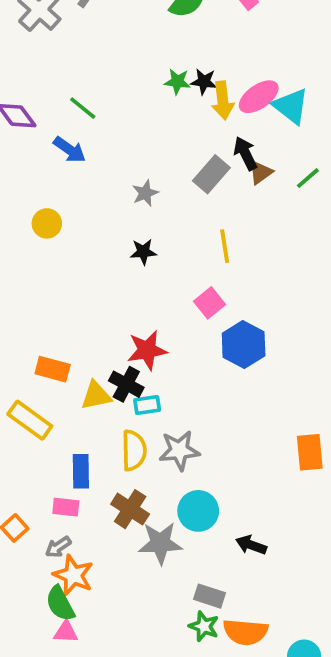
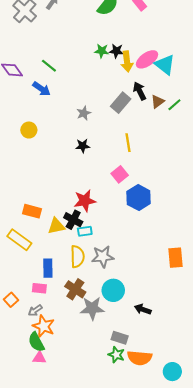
brown triangle: (261, 172) -> (158, 102), moved

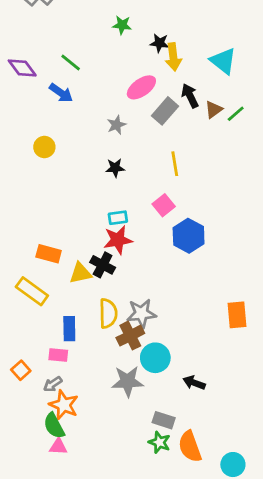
green star: (102, 51) -> (122, 25), moved
pink ellipse: (147, 59) -> (141, 87), moved
cyan rectangle: (85, 231) -> (118, 218), moved
brown cross: (75, 289) -> (130, 336), moved, turned 30
orange semicircle: (140, 358) -> (190, 447), turned 65

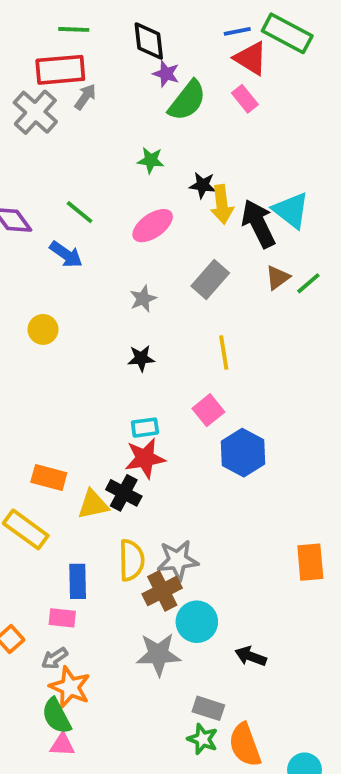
pink ellipse: (141, 87) -> (153, 226), moved
black arrow: (190, 96) -> (258, 224), moved, size x1.4

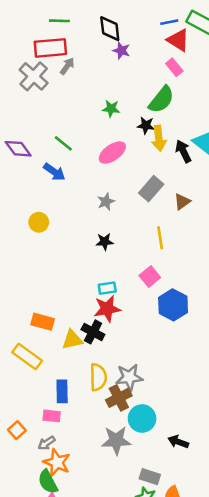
green semicircle: (187, 101) -> (161, 100), moved
black arrow: (258, 224) -> (183, 151), size x0.7
brown triangle: (278, 278) -> (182, 202), moved

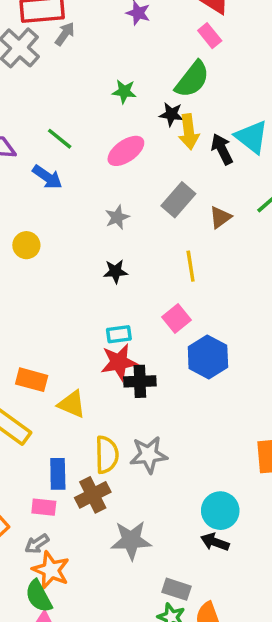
black cross: (93, 332) -> (140, 381), moved, turned -30
yellow triangle: (72, 340) -> (72, 404), turned 35
brown cross: (119, 398) -> (93, 495), moved
cyan circle: (142, 418) -> (220, 511), moved

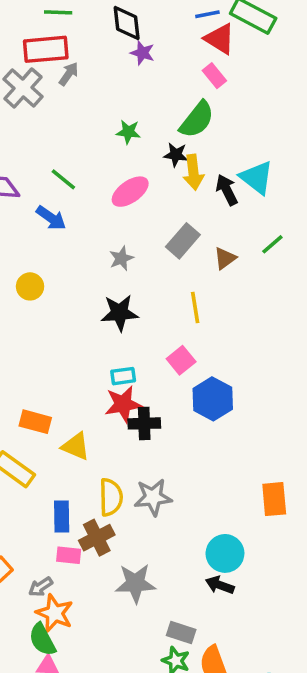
black star: (115, 271) -> (120, 313), size x1.5
pink rectangle: (44, 507) -> (69, 555), moved

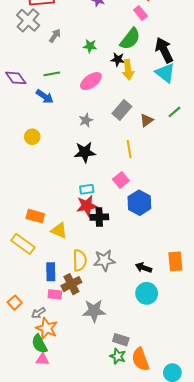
gray arrow: (69, 74) -> (55, 36), moved
green line: (63, 179) -> (52, 74), turned -49
black arrow: (227, 190) -> (164, 50), moved, size x1.4
black arrow: (220, 585) -> (144, 268), moved

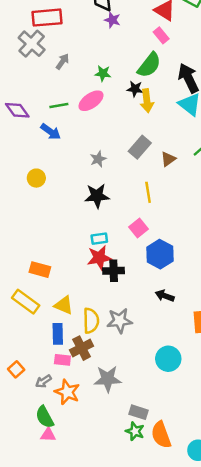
pink ellipse: (91, 81) -> (91, 101), moved
yellow triangle: (59, 230) -> (64, 305), moved
black arrow: (144, 268) -> (165, 296), moved
orange star: (47, 328) -> (67, 392), moved

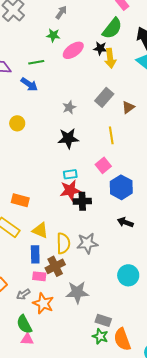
gray arrow: (62, 62) -> (61, 12), moved
green star: (103, 73) -> (53, 35), moved
pink ellipse: (91, 101) -> (73, 50), moved

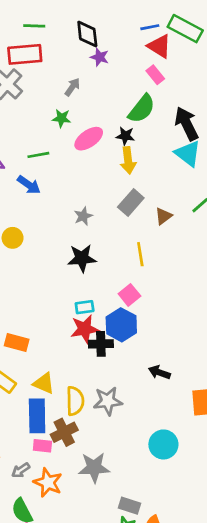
yellow arrow: (110, 58) -> (128, 160), moved
blue hexagon: (121, 187) -> (121, 325), moved
blue rectangle: (35, 254) -> (37, 416), size x1.4

